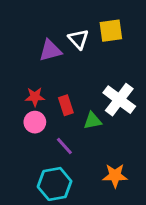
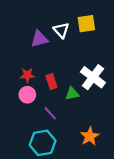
orange star: (115, 176) -> (90, 136), turned -30

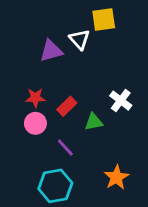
yellow square: (86, 24) -> (104, 19), moved
white cross: (93, 77) -> (121, 101), size x0.7
red rectangle: (51, 82) -> (67, 106), turned 64

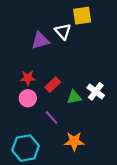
white cross: (121, 101) -> (96, 91), moved
orange star: (116, 177) -> (74, 141), moved, turned 30
cyan hexagon: (55, 186) -> (26, 148), moved

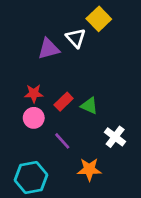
yellow square: (82, 16) -> (99, 19), turned -36
white cross: (96, 91) -> (115, 137), moved
green triangle: (74, 97) -> (89, 106), moved, turned 35

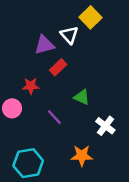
red rectangle: (64, 102) -> (58, 67), moved
pink circle: (34, 118) -> (12, 108), moved
purple line: (62, 141) -> (54, 117), moved

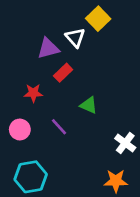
pink circle: (12, 108) -> (20, 130), moved
white cross: (105, 126) -> (125, 143), moved
orange star: (82, 156) -> (116, 181), moved

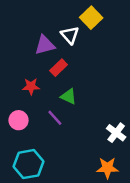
green triangle: (89, 105) -> (69, 96), moved

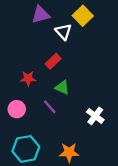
purple triangle: (45, 45) -> (41, 15), moved
white cross: (116, 133) -> (95, 116), moved
orange star: (107, 168) -> (69, 152), moved

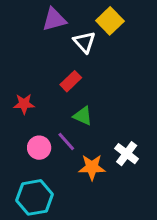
red star: (28, 78) -> (24, 104), moved
pink circle: (17, 109) -> (39, 148), moved
orange star: (69, 152) -> (92, 167), moved

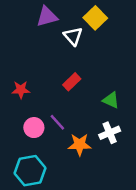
red rectangle: (71, 81) -> (72, 82), moved
green triangle: (83, 116) -> (111, 100), moved
white cross: (127, 154) -> (110, 133), turned 30

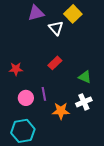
purple line: (57, 122) -> (44, 94), turned 32

